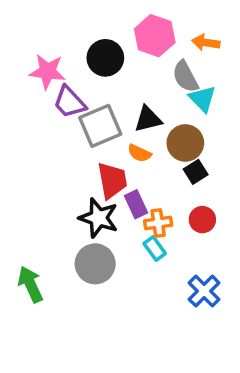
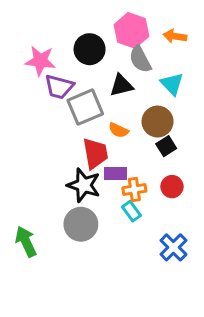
gray semicircle: (185, 77) -> (140, 59), moved
purple trapezoid: (70, 102) -> (59, 87), turned -32
black triangle: (148, 119) -> (121, 85), moved
purple rectangle: (136, 204) -> (116, 174), turned -65

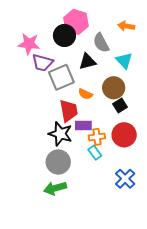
pink hexagon: (131, 30) -> (76, 22), moved
red circle: (172, 187) -> (124, 135), size x1.5
green arrow: (26, 242) -> (55, 188), moved, turned -80

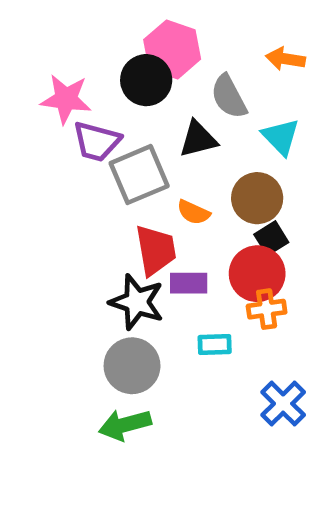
red circle: (124, 135) -> (257, 274), moved
orange cross: (97, 137) -> (267, 309), moved
cyan rectangle: (95, 153) -> (215, 345), turned -56

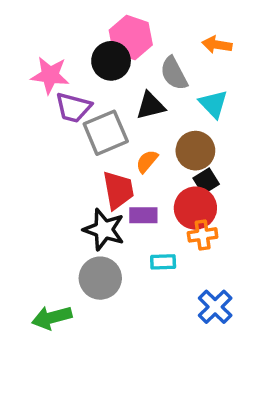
orange semicircle: (193, 212) -> (147, 161), turned 105
green arrow: (125, 425) -> (52, 318), moved

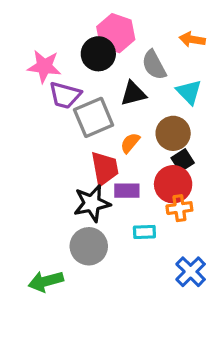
black star: (104, 230) -> (92, 203), turned -30

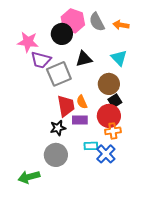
gray semicircle: (154, 65) -> (97, 22), moved
orange semicircle: (130, 143) -> (82, 102), moved, turned -64
black star: (92, 203) -> (58, 128), size x0.7
blue cross: (191, 272) -> (106, 154), moved

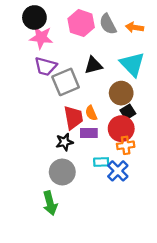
black circle: (62, 34) -> (34, 17), moved
pink star: (28, 42) -> (41, 37), moved
cyan triangle: (119, 58) -> (132, 64), size x1.4
green arrow: (29, 177) -> (50, 203), moved, turned -90

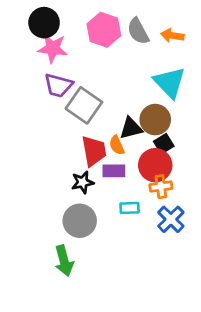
black triangle: (93, 65) -> (131, 128), moved
gray square: (66, 82) -> (84, 105), turned -32
blue cross: (118, 171) -> (171, 219), moved

